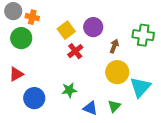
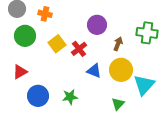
orange cross: (32, 17) -> (45, 14), moved
yellow square: (66, 30) -> (57, 44), moved
green star: (69, 90) -> (70, 97), moved
blue triangle: (90, 108) -> (94, 71), moved

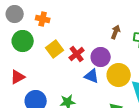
purple circle: (97, 25) -> (101, 57), moved
brown arrow: (118, 44) -> (116, 32), moved

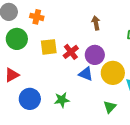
brown arrow: (116, 32) -> (96, 23), moved, turned -32
yellow square: (55, 49) -> (49, 47), turned 30

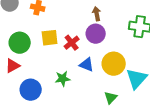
green circle: (17, 39) -> (20, 43), moved
purple circle: (95, 55) -> (96, 34), moved
green star: (62, 100) -> (63, 79), moved

